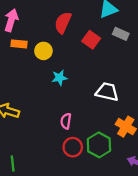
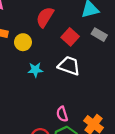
white trapezoid: (107, 92) -> (69, 66), moved
pink semicircle: (66, 121) -> (62, 114), moved, turned -32

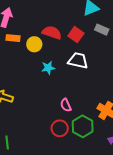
red semicircle: (45, 17) -> (52, 33), moved, turned 84
pink semicircle: (62, 114) -> (66, 105), moved

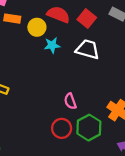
cyan star: (48, 68) -> (52, 45), moved

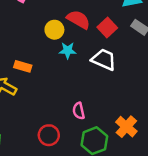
orange rectangle: (12, 19) -> (23, 66), moved
red circle: (62, 128) -> (49, 135), moved

